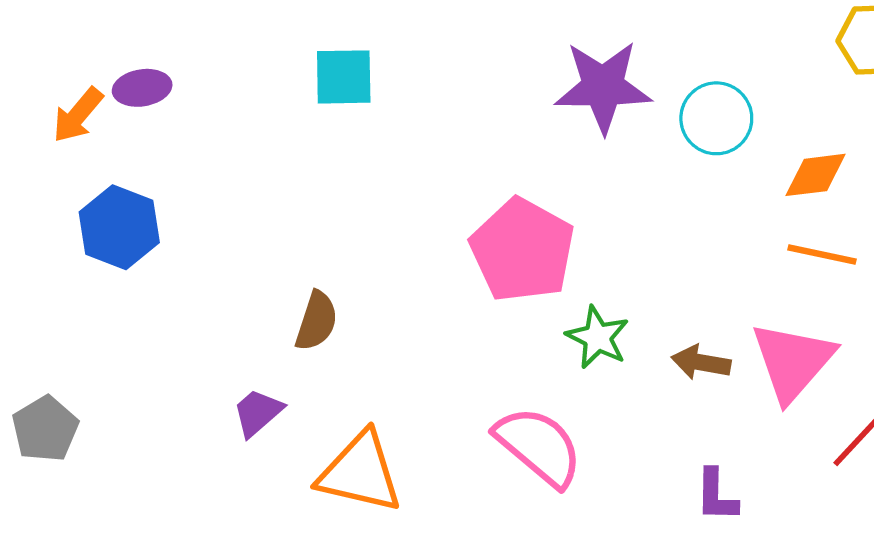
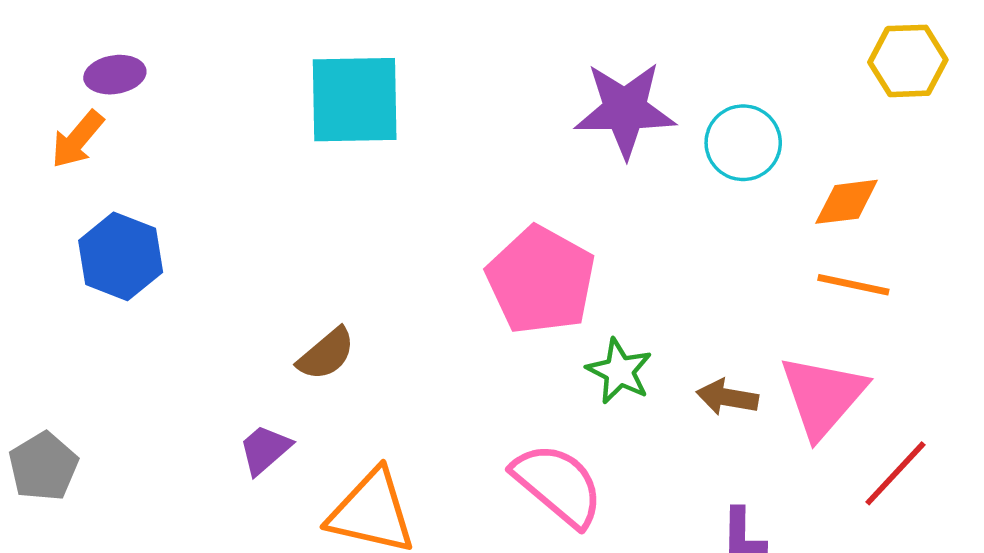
cyan square: (344, 77) -> (355, 100), size x1.5
purple ellipse: (142, 88) -> (115, 75), moved
brown semicircle: (316, 321) -> (326, 354), turned 32

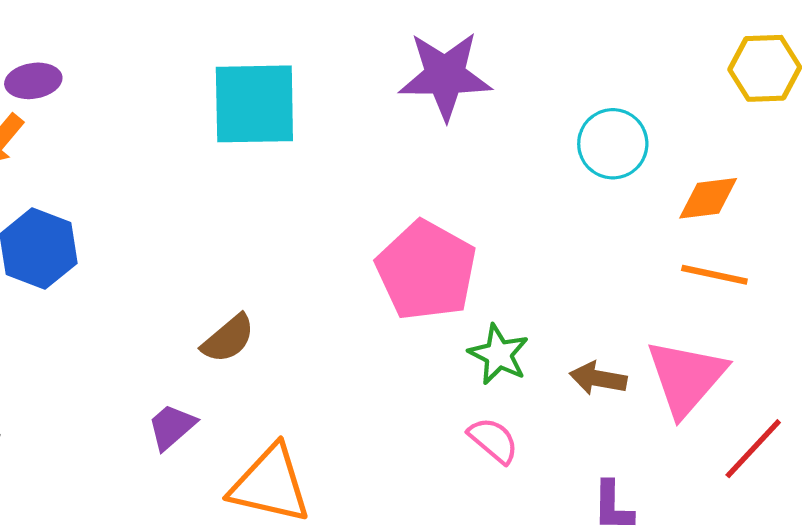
purple star: (625, 110) -> (445, 76), moved
pink semicircle: (558, 485) -> (493, 440), moved, size x0.6

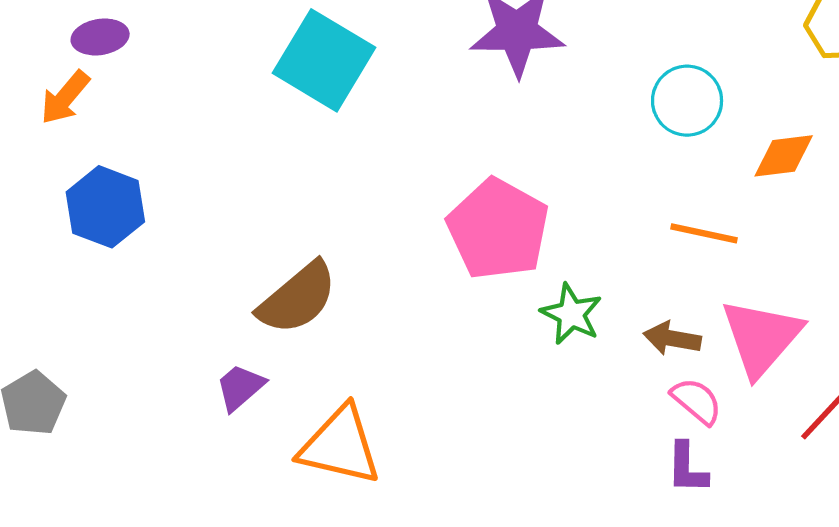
cyan square: (254, 104) -> (324, 60), turned 32
orange line: (714, 275) -> (704, 233), moved
brown semicircle: (228, 339) -> (297, 298), size x1.5
pink semicircle: (493, 440) -> (697, 401), moved

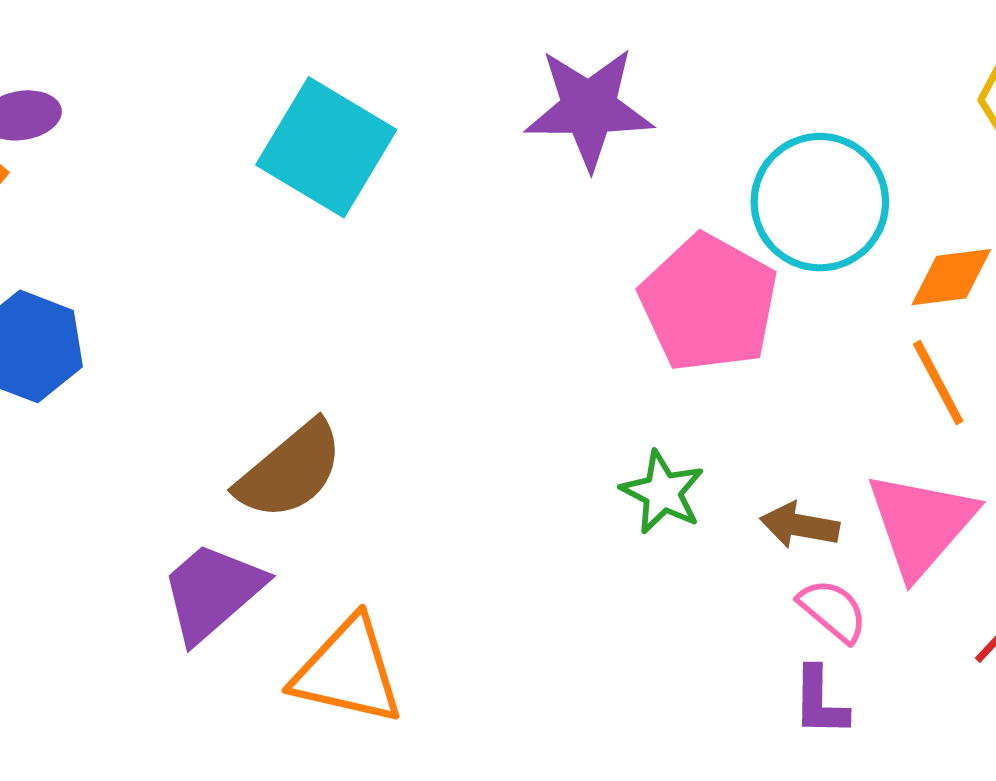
cyan circle: (687, 101) -> (820, 202), size x1.4
pink pentagon: (498, 229) -> (709, 303), moved
orange line: (704, 233) -> (938, 383), moved, turned 50
purple trapezoid: (240, 387) -> (212, 592), size x1.6

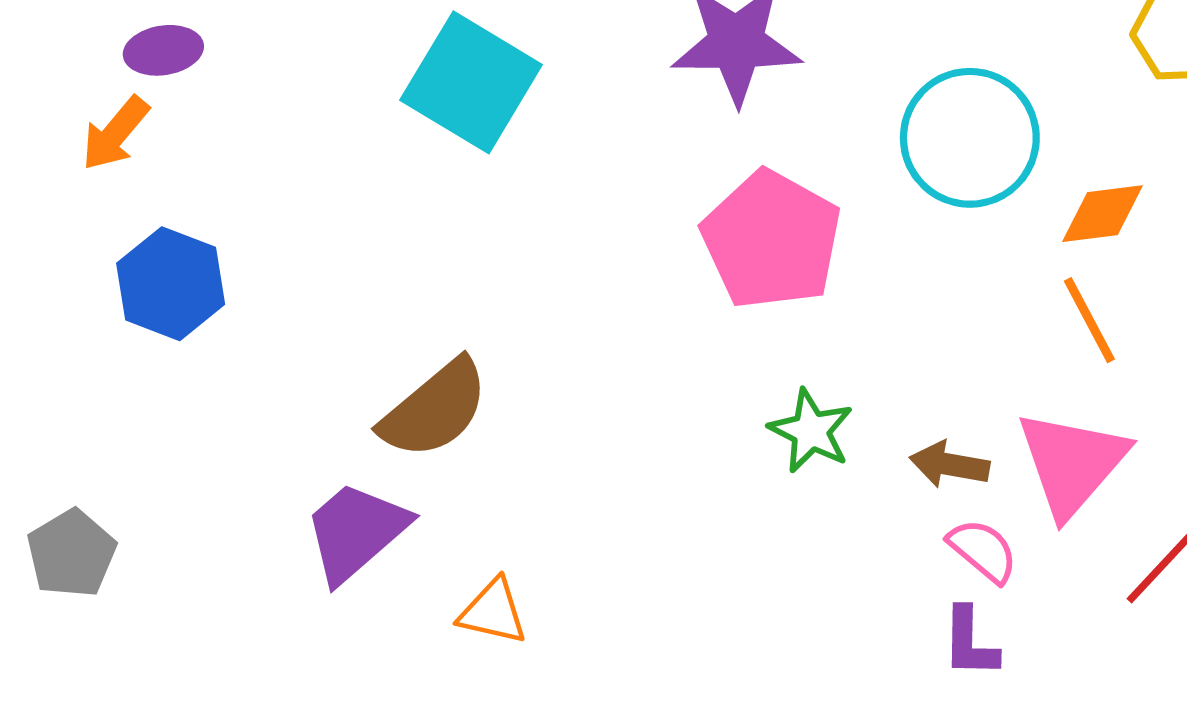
pink pentagon: (709, 303) -> (771, 240), moved
orange triangle: (348, 671) -> (493, 612), size x0.6

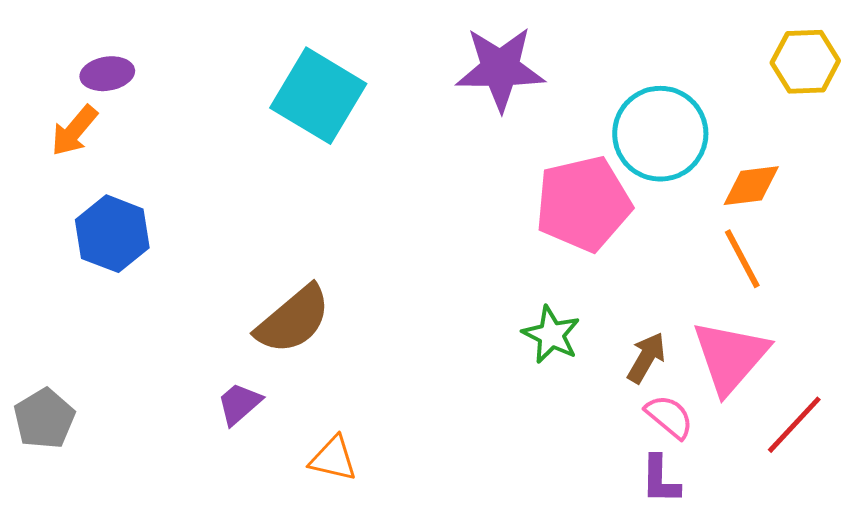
pink pentagon: (771, 240) -> (583, 204), moved, turned 30
brown arrow: (949, 465) -> (646, 358), turned 110
purple trapezoid: (356, 532) -> (239, 404), size x0.6

